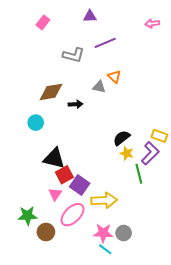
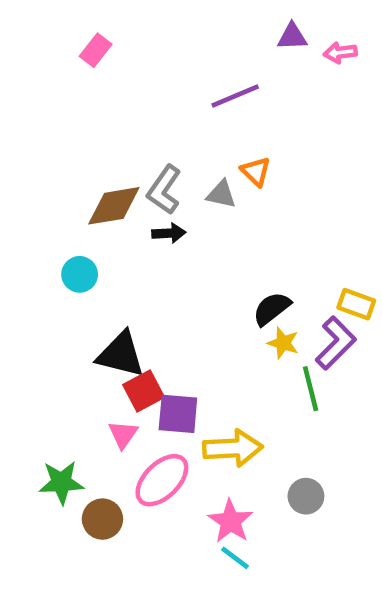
purple triangle: (90, 16) -> (292, 37), moved
gray L-shape: (74, 55) -> (164, 190), moved, turned 110
purple square: (80, 185) -> (178, 414), turned -30
pink star: (103, 233) -> (231, 521), turned 30
gray circle: (124, 233) -> (306, 496), moved

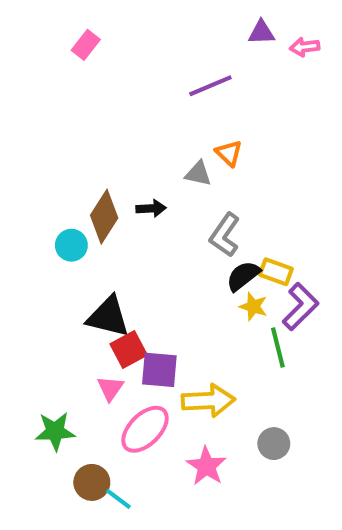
gray L-shape: (164, 190) -> (225, 235), moved
brown diamond: (114, 206) -> (104, 217), moved, turned -48
yellow rectangle: (356, 304) -> (276, 272), moved
brown circle: (102, 519) -> (92, 482), moved
cyan line: (235, 558) -> (118, 499), moved

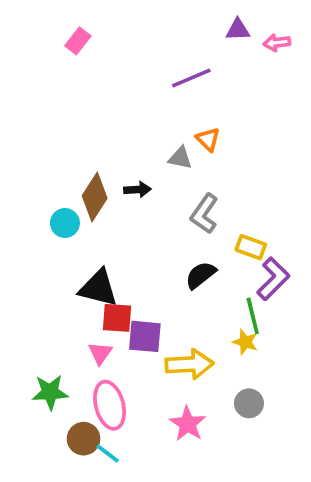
black semicircle: (243, 276) -> (201, 275), moved
yellow star: (253, 307) -> (245, 342), moved
red square: (129, 349) -> (117, 318), turned 32
pink ellipse: (145, 429) -> (110, 405), moved, turned -60

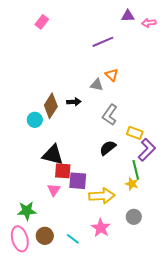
pink ellipse: (110, 405) -> (20, 239), moved
cyan line: (108, 454) -> (73, 239), moved

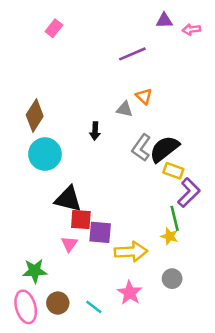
black arrow: (74, 102) -> (95, 131), turned 96
brown diamond: (51, 106) -> (35, 116), moved
cyan circle: (35, 120) -> (45, 154), size x1.6
black semicircle: (108, 148) -> (164, 149), moved, size x1.4

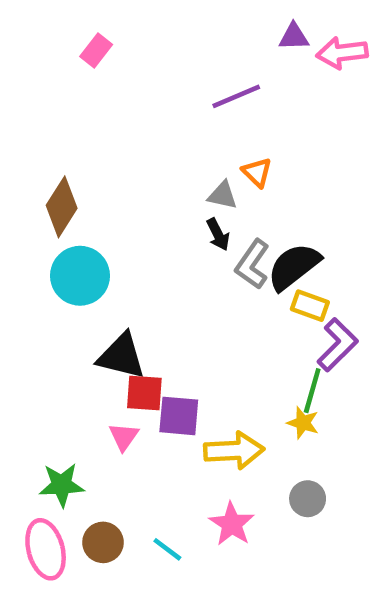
pink arrow: (191, 30) -> (342, 53), size x1.5
black arrow: (95, 131) -> (218, 234), moved, turned -30
green line: (175, 218) -> (312, 391), turned 30

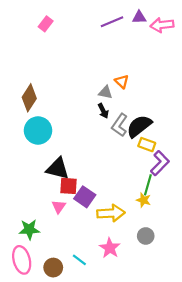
purple line: (236, 96) -> (112, 22), moved
purple square: (179, 416) -> (85, 197), turned 30
brown circle: (103, 542) -> (53, 268), moved

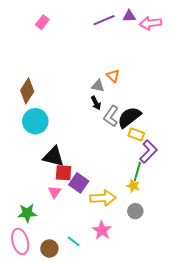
gray circle: (146, 236) -> (135, 211), moved

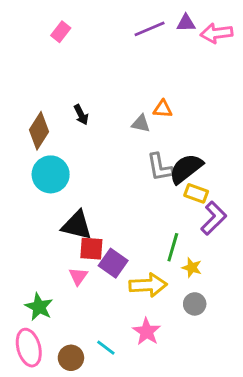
orange triangle: (113, 76) -> (163, 109), turned -40
black arrow: (96, 103) -> (81, 115), moved
gray L-shape: (111, 116) -> (160, 167), turned -45
green line: (137, 172) -> (173, 247), moved
green star: (27, 213) -> (39, 307), turned 30

